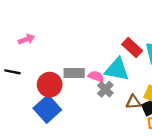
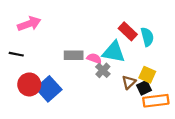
pink arrow: (26, 39) -> (29, 24), size x1.5
red circle: (50, 85) -> (29, 84), moved
brown triangle: (133, 102) -> (129, 82), turned -40

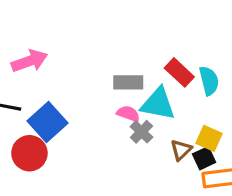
gray rectangle: (74, 55) -> (128, 82), moved
blue square: (49, 89) -> (48, 122), moved

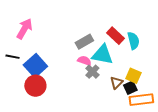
pink arrow: (29, 61) -> (24, 29), turned -40
gray rectangle: (128, 82) -> (84, 42), turned -30
red circle: (29, 153) -> (35, 86), moved

